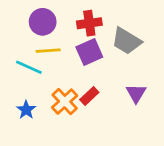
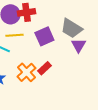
red cross: (89, 23) -> (26, 12), moved
purple triangle: (136, 93) -> (78, 45), moved

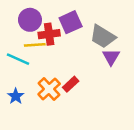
red cross: (26, 12) -> (49, 34), moved
purple square: (44, 36) -> (71, 22), moved

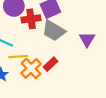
gray trapezoid: (103, 37) -> (54, 31), moved
yellow line: (35, 45) -> (18, 57), moved

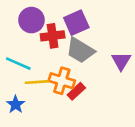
orange cross: (31, 68) -> (62, 81), moved, turned -30

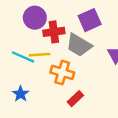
purple square: (76, 23) -> (90, 20), moved
yellow line: (37, 82) -> (40, 55), moved
red rectangle: (76, 91) -> (75, 99), moved

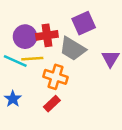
purple circle: (35, 18) -> (25, 37), moved
red rectangle: (75, 99) -> (52, 104), moved

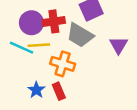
blue star: (13, 99) -> (36, 90), moved
red rectangle: (52, 104) -> (59, 91), turned -70

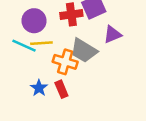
red cross: (54, 21) -> (71, 14), moved
gray trapezoid: (80, 35) -> (84, 51), moved
purple triangle: (119, 45) -> (112, 34), moved, turned 36

